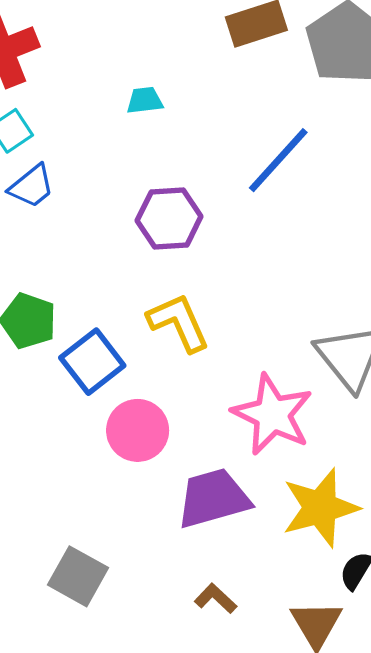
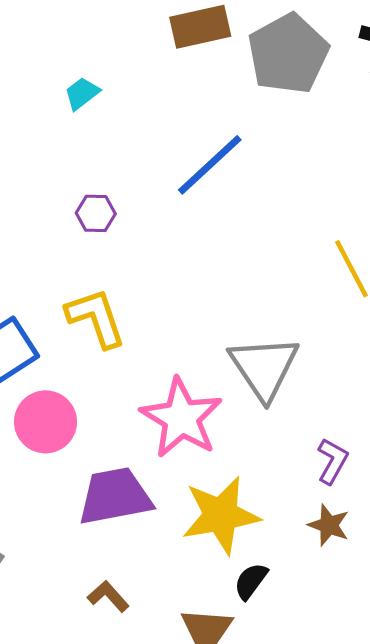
cyan trapezoid: (145, 100) -> (82, 93), turned -36
purple hexagon: (169, 219) -> (96, 213), size x0.6

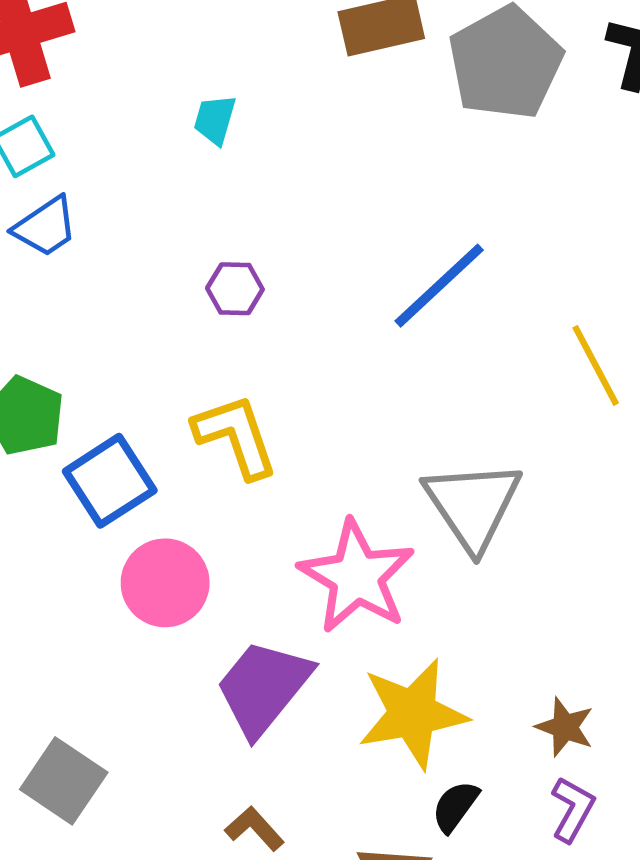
cyan trapezoid: (82, 93) -> (215, 120), turned -36
blue line: (210, 165) -> (439, 286), moved
purple L-shape: (332, 461) -> (573, 809), moved
purple trapezoid: (115, 496) -> (263, 687), turned -40

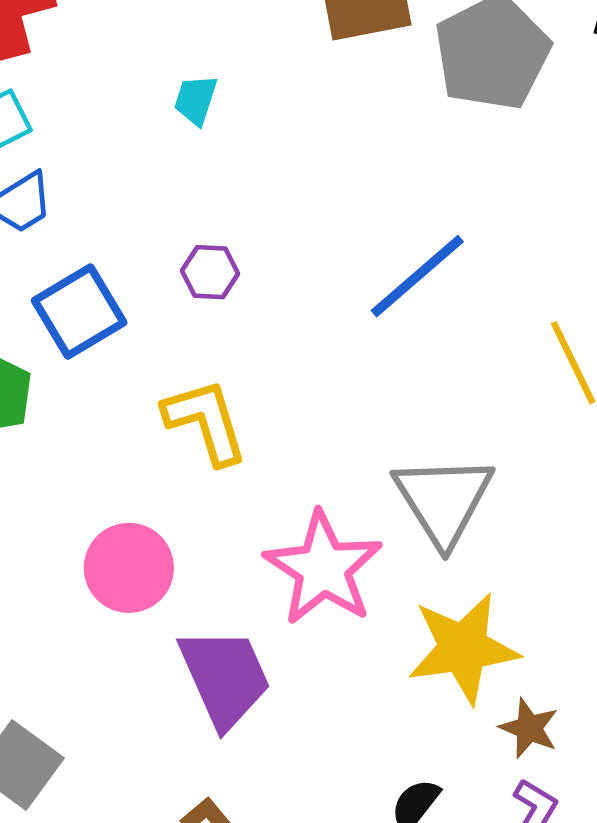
blue square: (110, 481) -> (79, 311), moved
purple trapezoid: (263, 687) -> (225, 677), turned 115
yellow star: (413, 714) -> (463, 648), moved

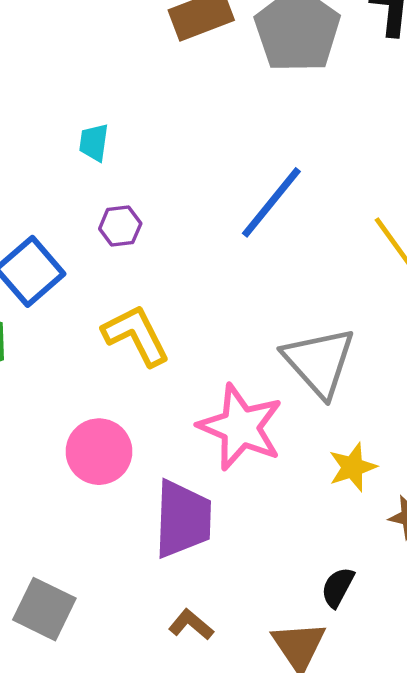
cyan trapezoid: (196, 100) -> (94, 142), moved
yellow star: (463, 648) -> (352, 467), size x0.6
purple trapezoid: (225, 677) -> (183, 519), turned 36

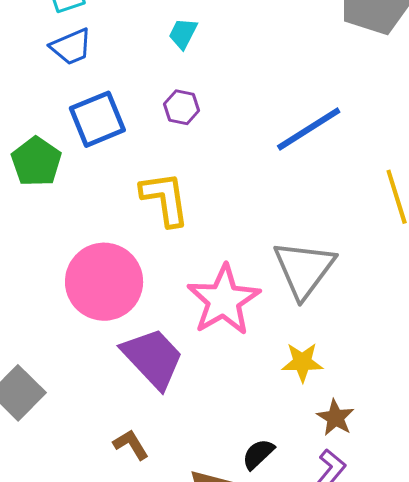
pink circle: (99, 452) -> (104, 282), size x1.4
purple trapezoid: (183, 519) -> (153, 358), turned -64

